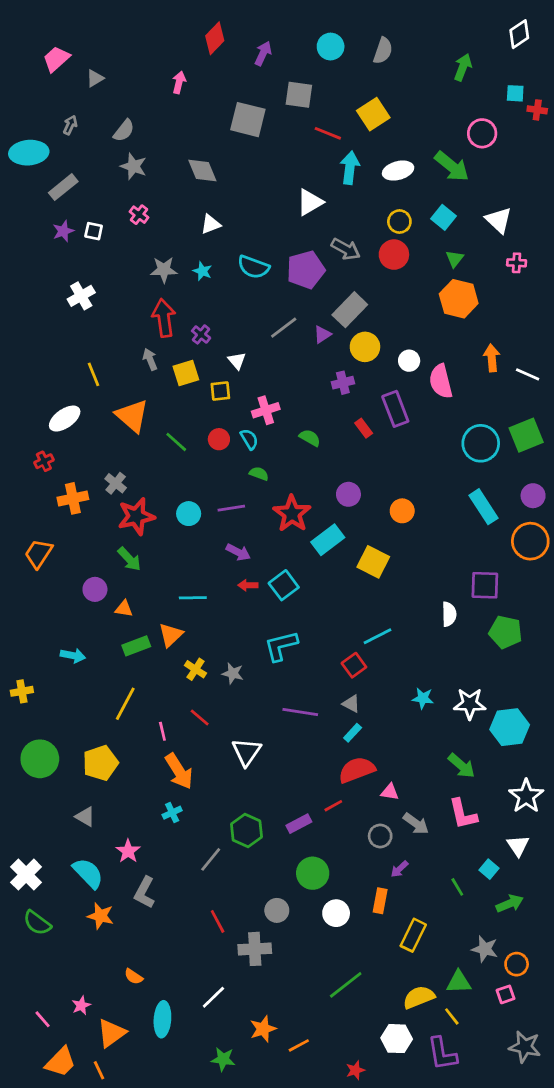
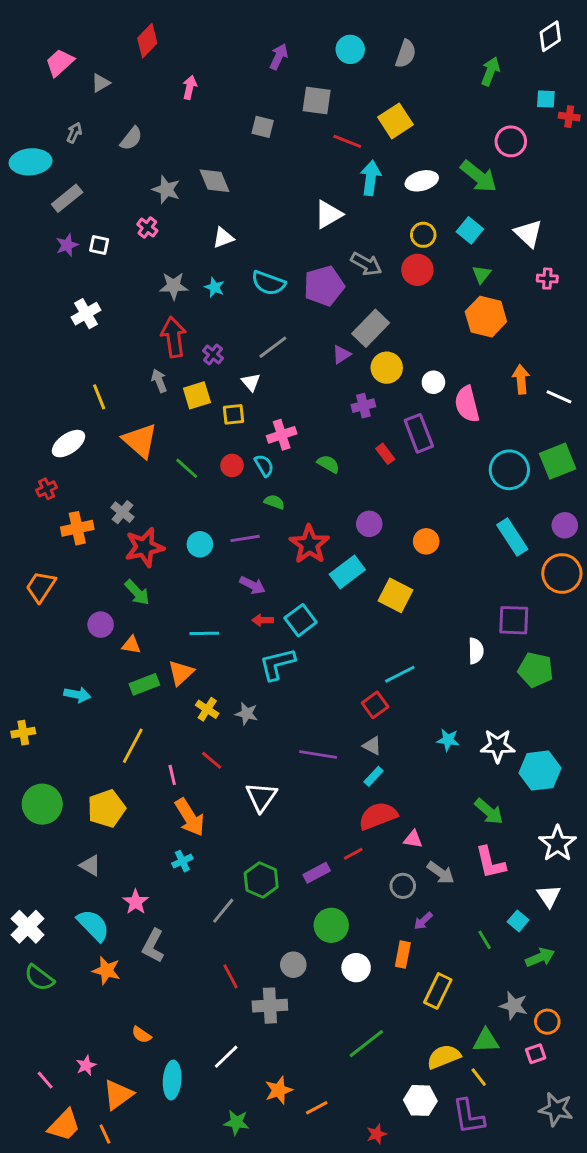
red diamond: (215, 38) -> (147, 41), moved
gray square: (248, 120) -> (263, 127), size x0.6
gray star: (134, 166) -> (166, 190), moved
gray line: (284, 328) -> (273, 347), moved
cyan L-shape: (281, 646) -> (277, 664), moved

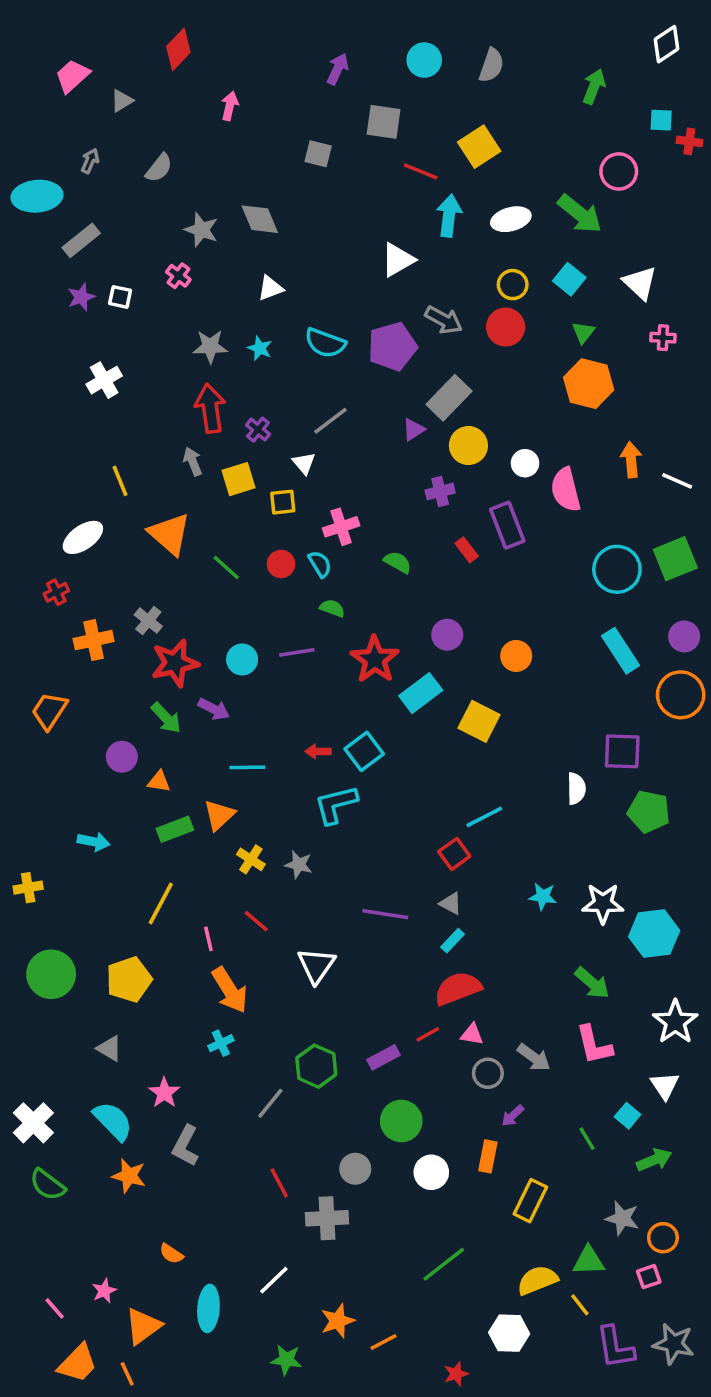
purple arrow: (252, 585) -> (214, 709), moved
pink triangle: (413, 839) -> (472, 1034), moved
purple L-shape: (468, 1117) -> (615, 1347), moved

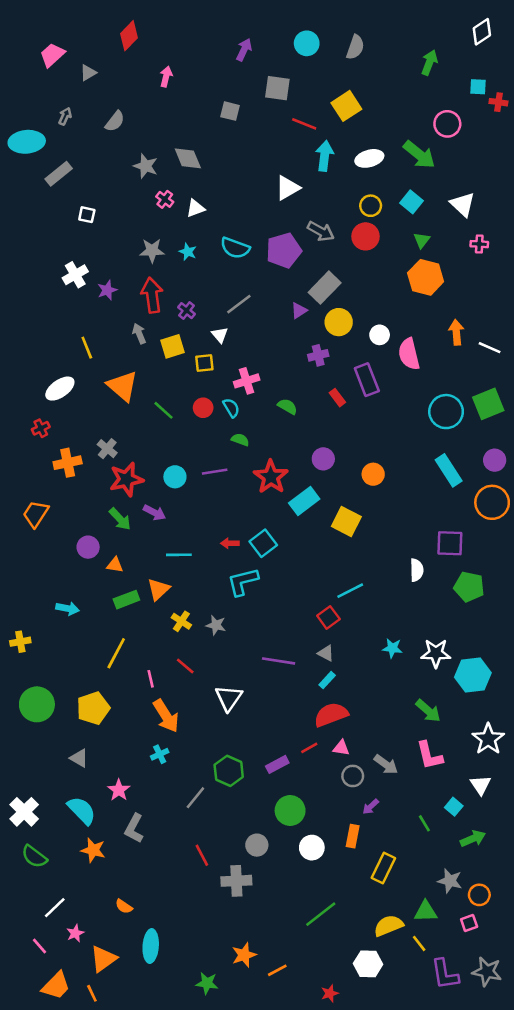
pink cross: (178, 276) -> (165, 199), moved
purple star: (81, 297) -> (107, 290), moved
white line: (274, 1280) -> (55, 908), moved

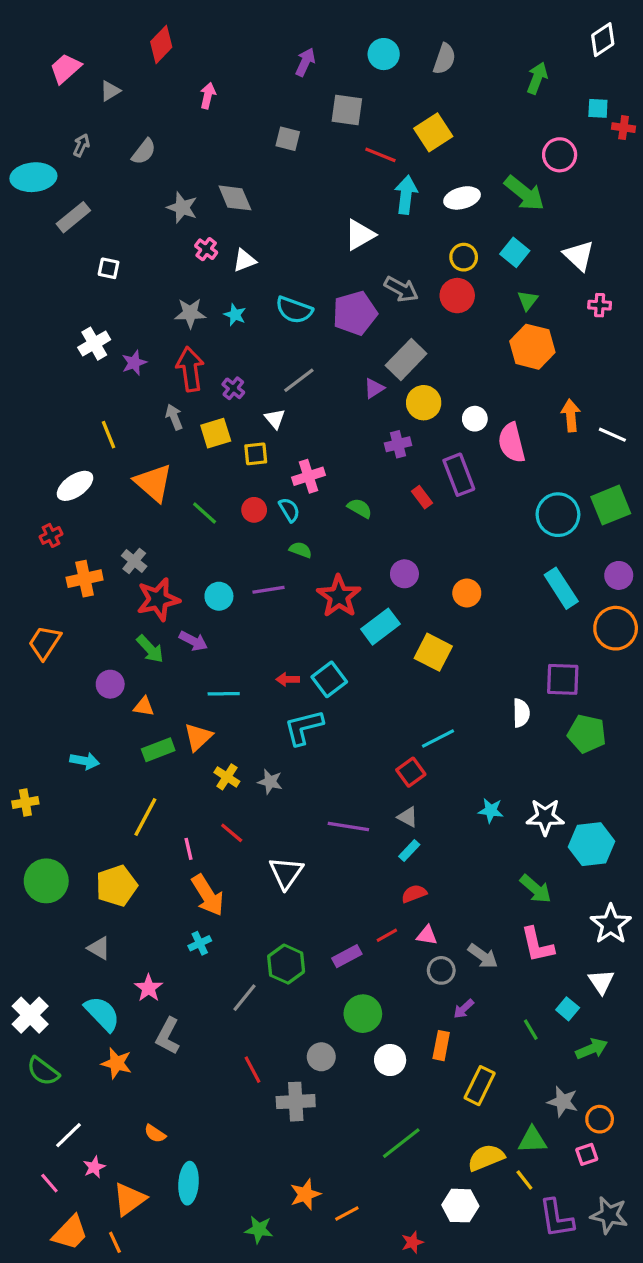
red semicircle: (331, 715) -> (414, 894), size x0.6

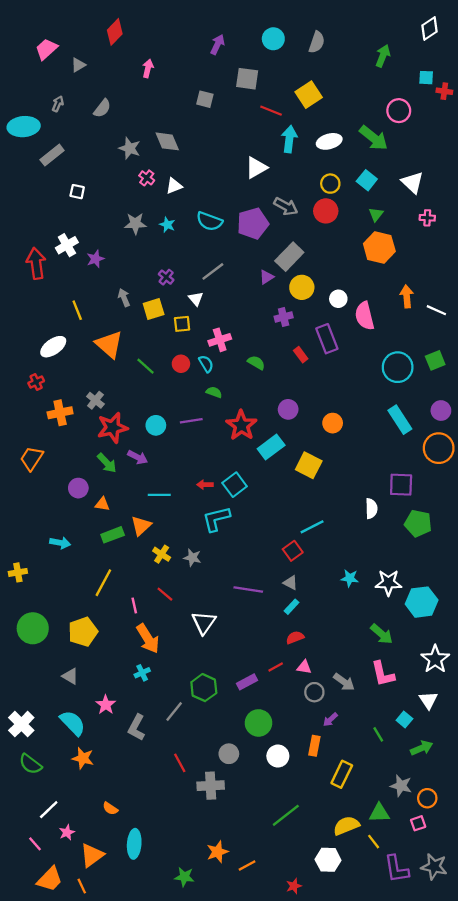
red arrow: (190, 369) -> (36, 263), moved
green square: (611, 505) -> (435, 360), size x0.7
gray L-shape: (168, 1036) -> (136, 728), moved

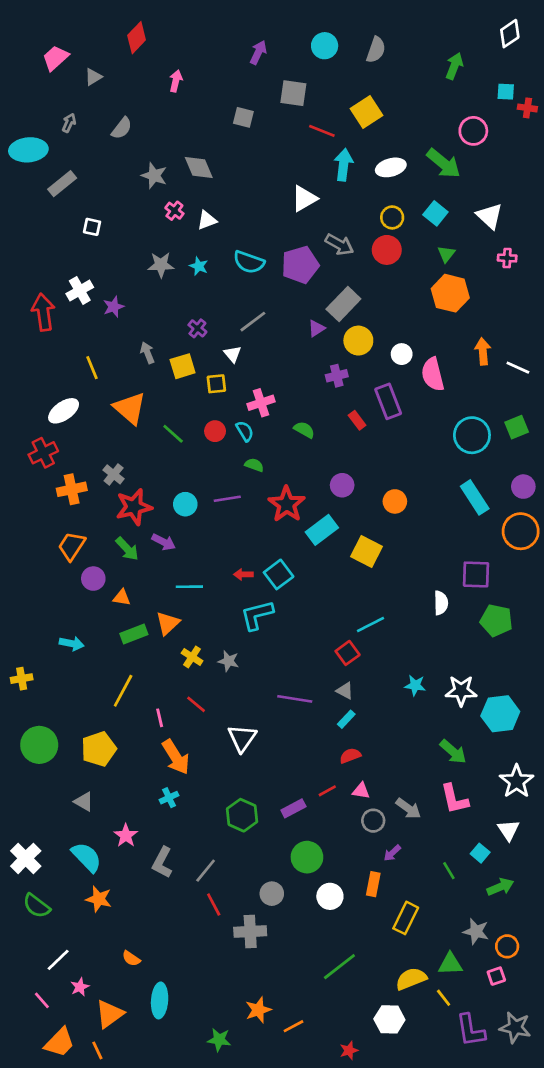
red cross: (36, 382) -> (43, 453), size x1.5
orange trapezoid: (32, 458) -> (72, 546), moved
gray line: (174, 712) -> (206, 871), moved

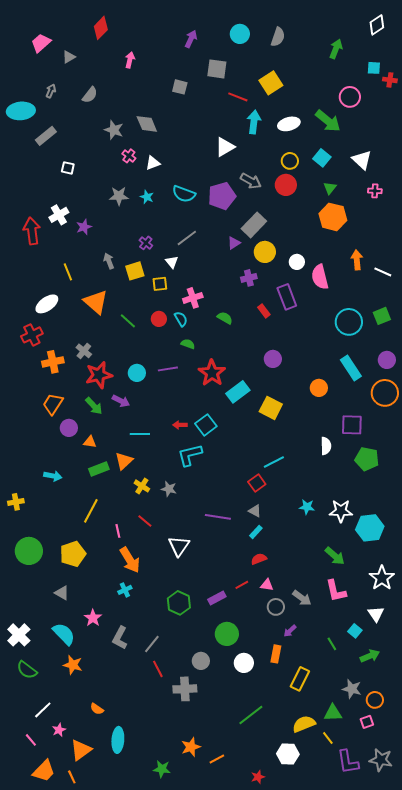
purple circle: (342, 485) -> (273, 359), moved
orange circle: (395, 501) -> (319, 388), moved

